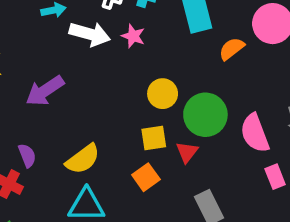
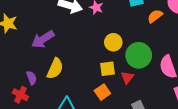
yellow semicircle: (83, 159) -> (55, 69), moved, turned -30

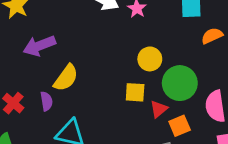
purple arrow: (43, 39) -> (39, 46), moved
purple semicircle: (32, 78) -> (46, 101), moved
orange square: (102, 92) -> (180, 126), moved

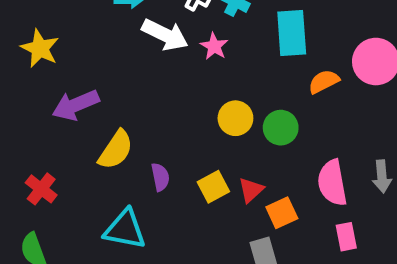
green circle: (180, 83) -> (281, 128), moved, size x0.7
yellow square: (135, 92) -> (213, 187), moved, turned -30
purple semicircle: (46, 101) -> (160, 177), moved

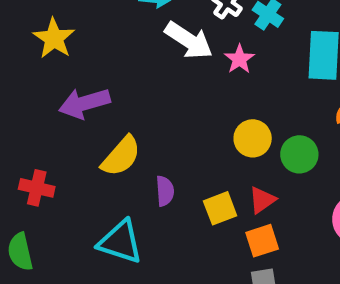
red cross: (41, 189) -> (37, 188), turned -32
red triangle: (251, 190) -> (262, 200), moved
orange square: (282, 213) -> (262, 241), moved

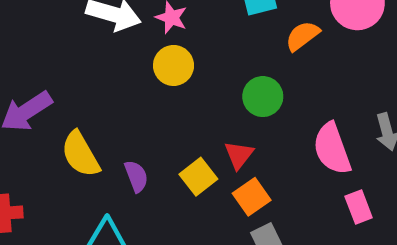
yellow circle: (253, 138) -> (174, 65), moved
yellow semicircle: (121, 156) -> (80, 154), turned 126

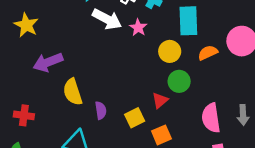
yellow circle: (174, 65) -> (170, 51), moved
red triangle: (239, 155) -> (160, 100), moved

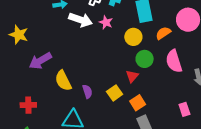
pink semicircle: (211, 118) -> (174, 61), moved

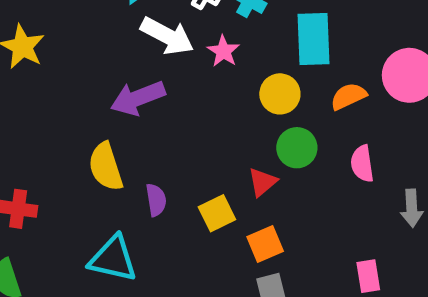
purple arrow: (40, 61) -> (138, 98), moved
pink semicircle: (174, 61) -> (362, 164), size x0.7

